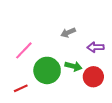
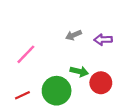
purple arrow: (95, 47) -> (103, 40), moved
green circle: (47, 70) -> (57, 91), moved

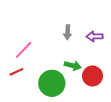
gray arrow: (74, 35) -> (67, 32), turned -64
red line: (22, 95) -> (16, 72), moved

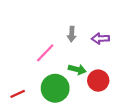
pink line: (24, 50) -> (45, 53), moved
red line: (16, 72) -> (18, 94), moved

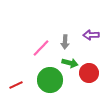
gray arrow: (72, 34) -> (65, 42), moved

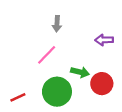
gray arrow: (65, 42) -> (57, 24), moved

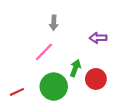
green arrow: (80, 72) -> (75, 68), turned -84

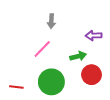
green arrow: (75, 68) -> (78, 56), moved, turned 56
red line: (17, 92) -> (16, 87), turned 32

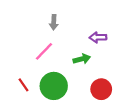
red circle: (91, 75) -> (101, 89), moved
red line: (16, 87) -> (23, 85), moved, turned 48

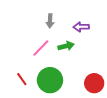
purple arrow: (98, 37) -> (81, 27), moved
green arrow: (82, 59) -> (66, 46), moved

